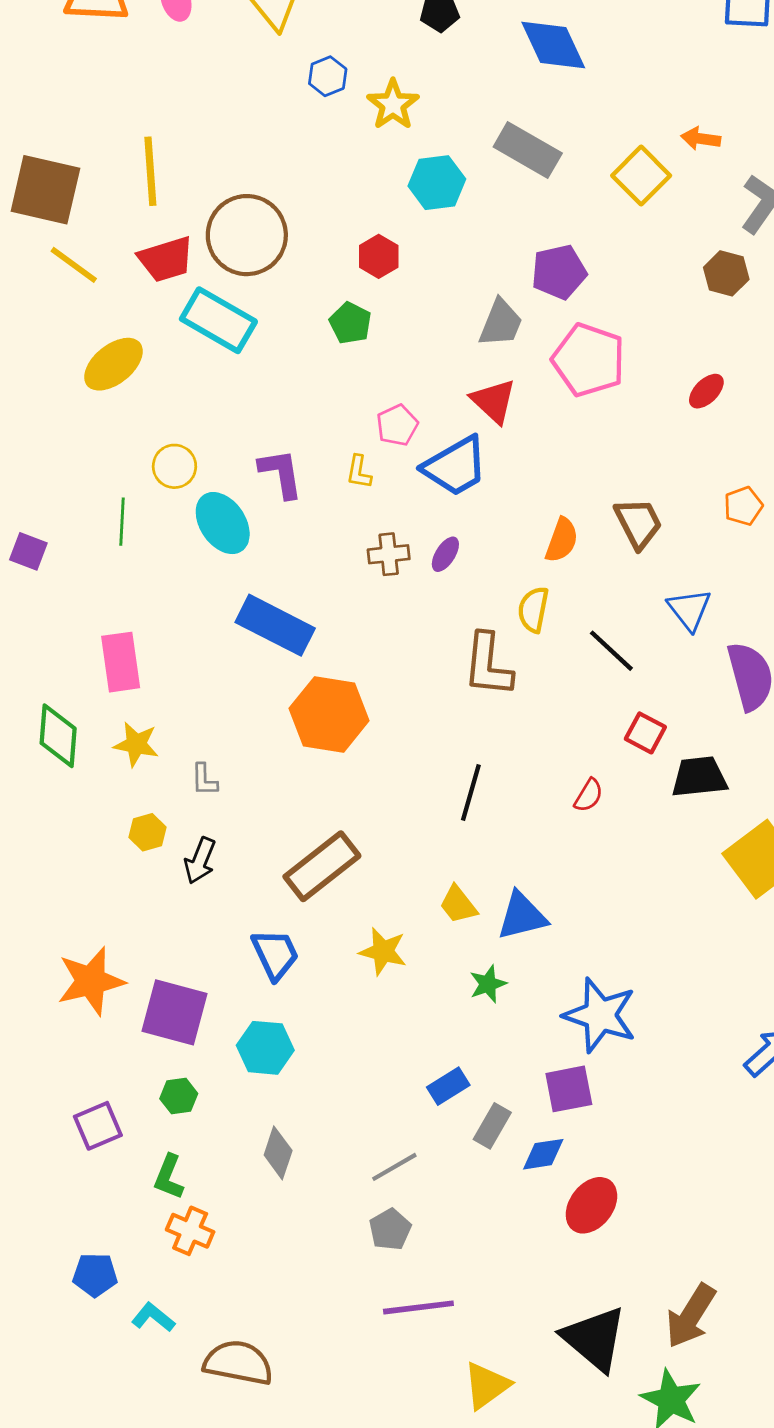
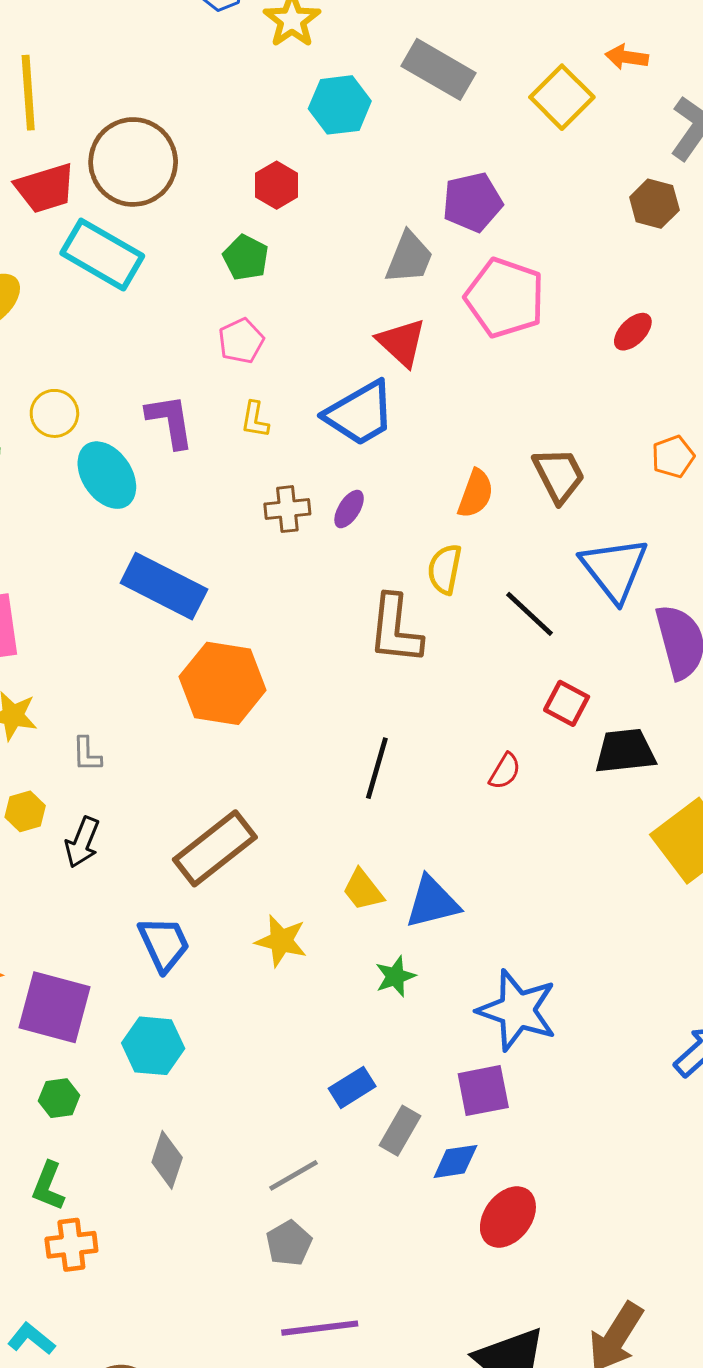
pink pentagon: (397, 425) -> (241, 341), moved
blue triangle: (689, 610) -> (614, 569), size x1.4
orange cross: (190, 1231) -> (71, 1245), turned -30

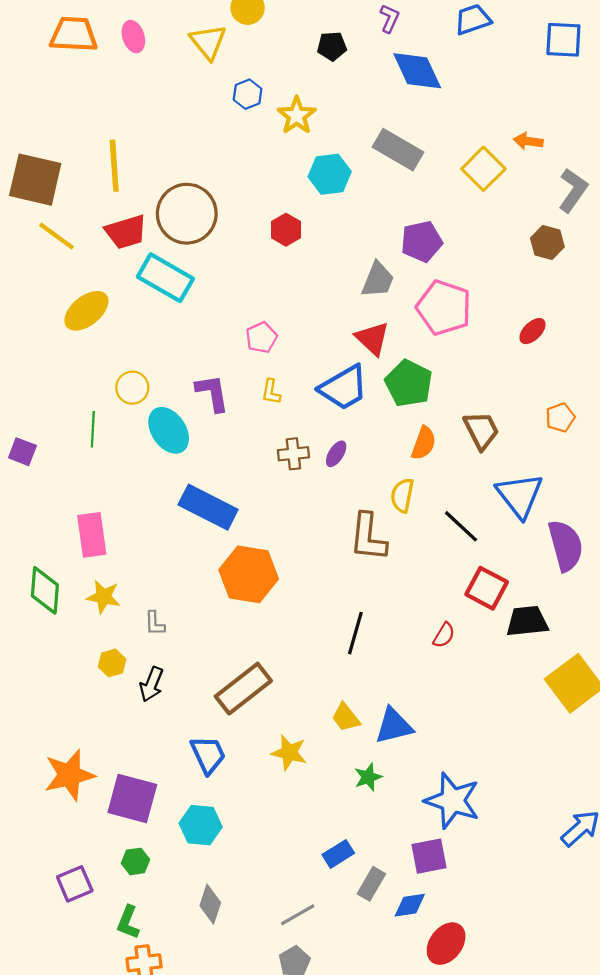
green pentagon: (246, 258) -> (409, 383), moved, size x1.5
red square: (567, 703) -> (487, 588), size x1.4

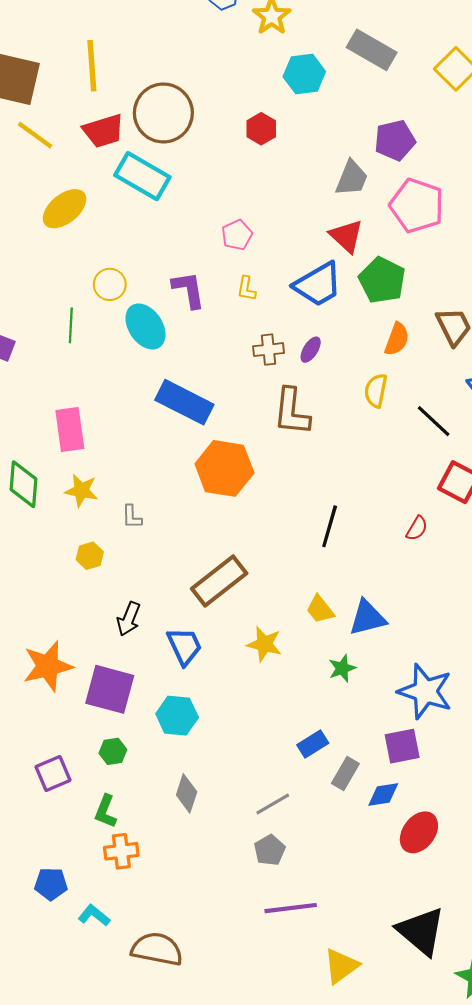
brown L-shape: (368, 537) -> (292, 412), moved
black arrow: (152, 684) -> (129, 619), moved

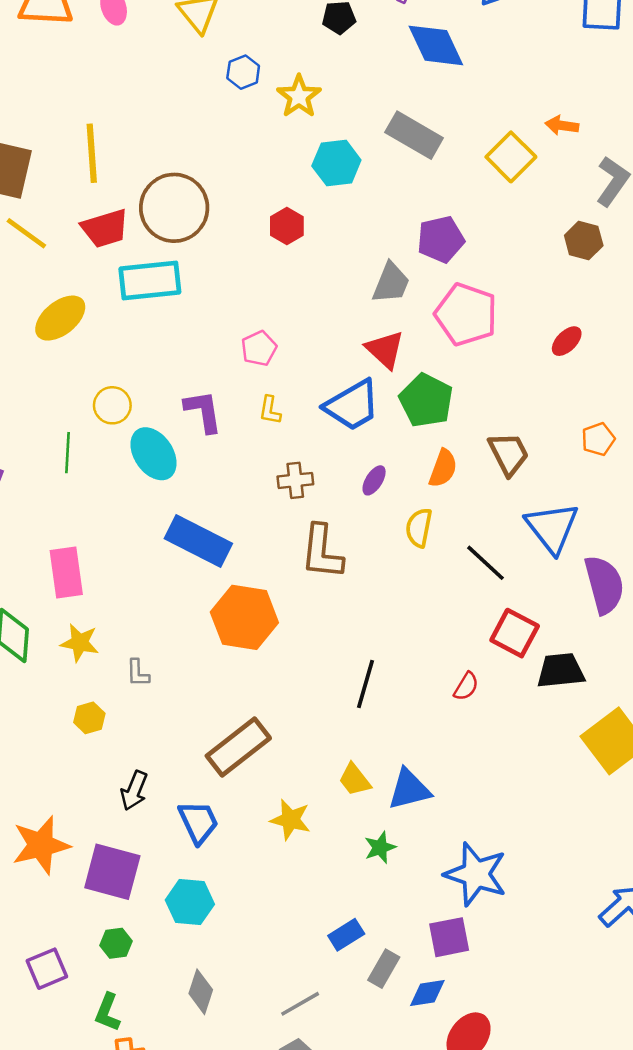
cyan rectangle: (142, 176) -> (150, 280), turned -36
purple ellipse: (311, 350) -> (374, 480), moved

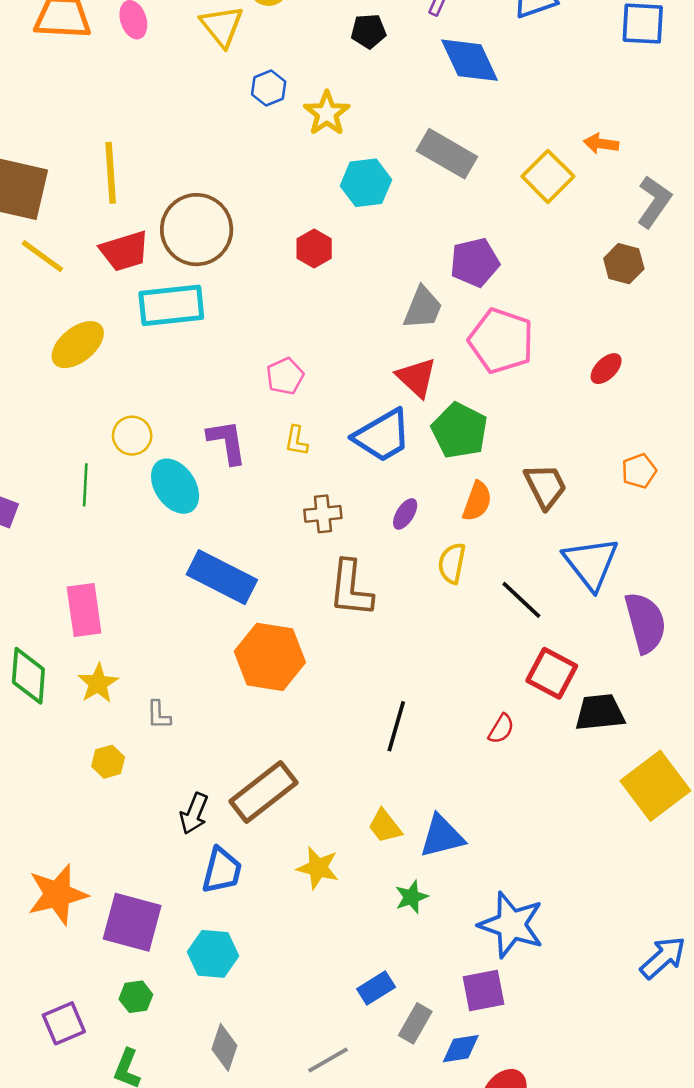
yellow star: (80, 643) -> (98, 683), turned 30
black arrow: (134, 791) -> (194, 814), moved
blue trapezoid: (198, 822) -> (222, 870), turned 39

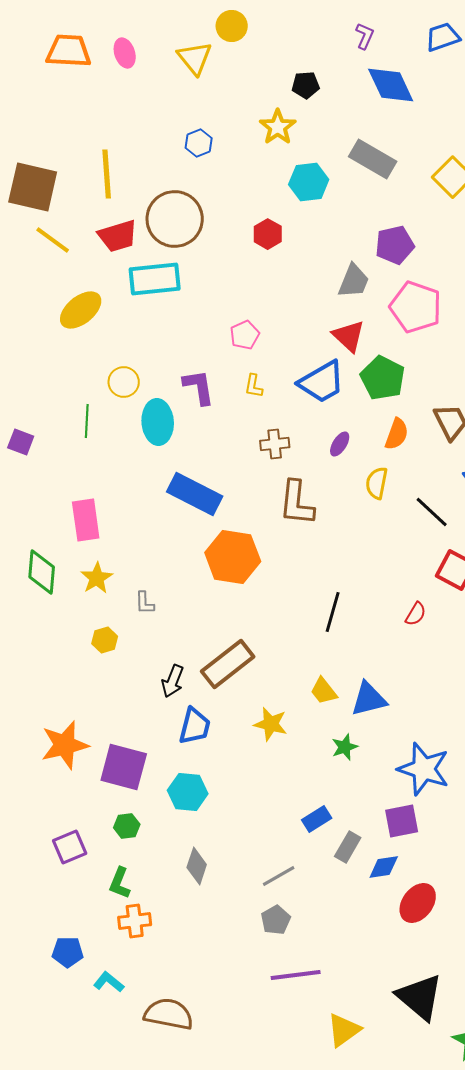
black pentagon: (368, 31) -> (306, 85), moved
blue hexagon: (269, 88) -> (199, 143), moved
cyan ellipse: (175, 486) -> (158, 422), turned 30

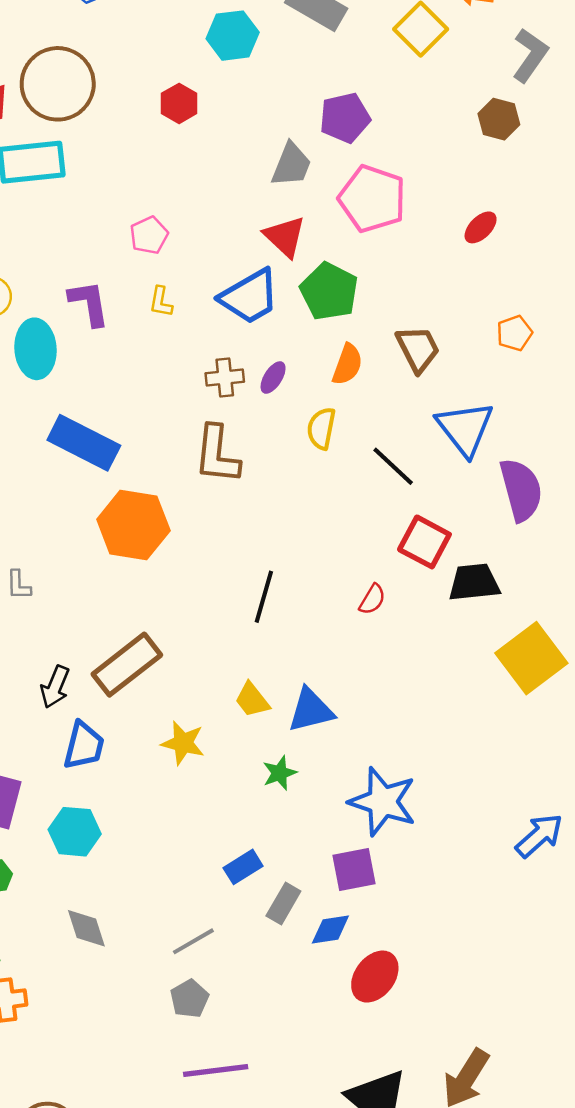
brown cross: (275, 444) -> (225, 377), moved
gray diamond: (197, 866) -> (86, 928), turned -36

